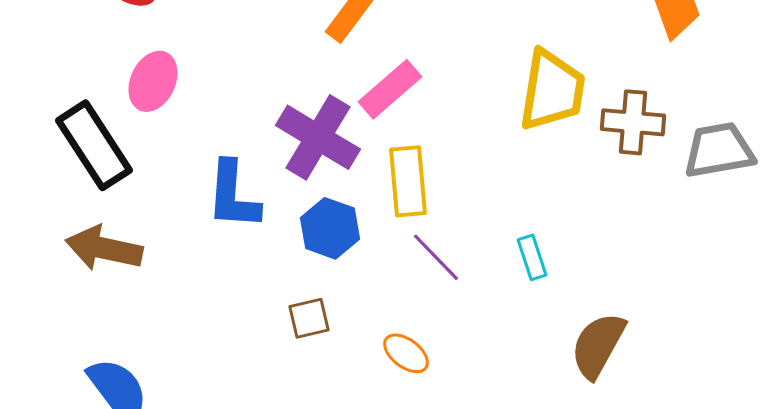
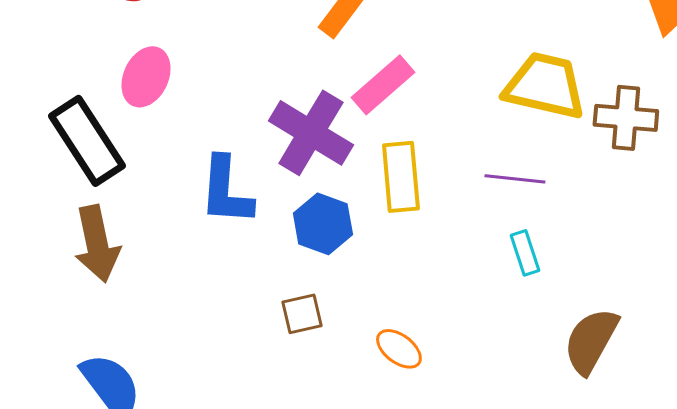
yellow trapezoid: (552, 90) -> (545, 86), turned -86
brown arrow: (104, 248) -> (97, 244), turned -114
purple line: (436, 257) -> (515, 179), moved, turned -40

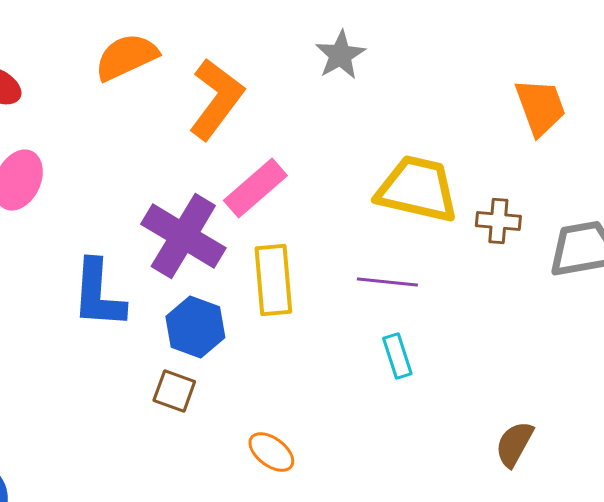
brown cross: (626, 118) -> (498, 221), size x0.7
brown square: (302, 314) -> (174, 391), moved, turned 33
brown semicircle: (591, 341) -> (514, 444), moved, size x0.7

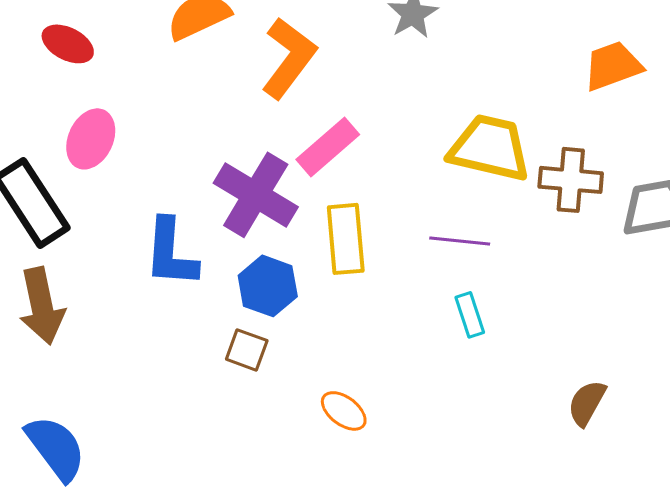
orange trapezoid: (540, 107) -> (613, 66), turned -90
brown cross: (498, 221) -> (571, 180), size x1.4

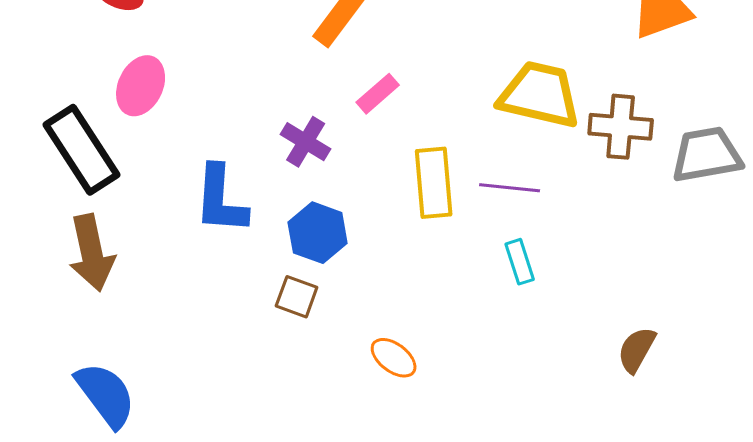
pink rectangle: (328, 147) -> (378, 94), size x0.7
purple cross: (256, 195) -> (306, 142), size x0.6
yellow rectangle: (346, 239) -> (434, 183), moved

